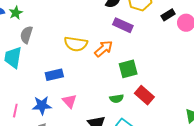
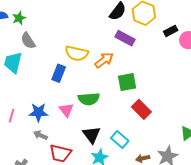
gray semicircle: (26, 35) -> (28, 41), turned -54
blue rectangle: (54, 75) -> (59, 73), moved, turned -60
green semicircle: (117, 98) -> (89, 99), moved, size x1.5

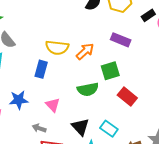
purple rectangle: (125, 38) -> (121, 40), moved
green semicircle: (89, 99) -> (88, 89), moved
blue star: (38, 112) -> (19, 100), moved
gray arrow: (40, 135) -> (39, 128), moved

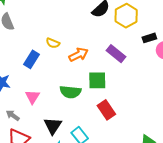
yellow semicircle: (57, 48) -> (53, 43), size x0.6

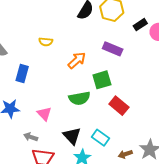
yellow semicircle: (53, 43) -> (46, 42), moved
blue rectangle: (31, 59) -> (22, 74), moved

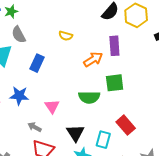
purple rectangle: (113, 49) -> (114, 46), moved, turned 54
red rectangle: (119, 106) -> (126, 125), moved
cyan rectangle: (100, 138) -> (103, 140), turned 60

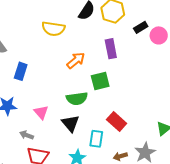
yellow semicircle: (66, 36) -> (53, 29), moved, size x1.6
purple rectangle: (114, 46) -> (111, 49), moved
black triangle: (75, 133) -> (71, 123), moved

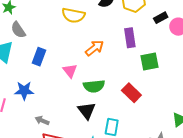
green square: (100, 81) -> (150, 61), moved
pink triangle: (41, 112) -> (70, 71), moved
red rectangle: (117, 121) -> (131, 93), moved

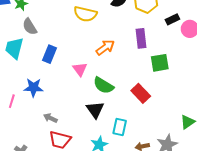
green semicircle: (94, 86) -> (103, 85), turned 35

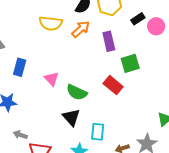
orange arrow: (105, 47) -> (81, 29), moved
red rectangle: (141, 93) -> (113, 85), moved
gray arrow: (50, 118) -> (20, 135), moved

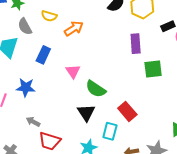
yellow semicircle: (51, 23) -> (49, 16), moved, size x0.7
orange arrow: (81, 29) -> (74, 28), moved
red rectangle: (113, 85) -> (127, 111), moved

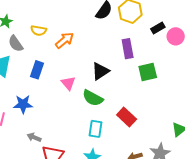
black triangle: (86, 113) -> (100, 71), moved, turned 36
cyan rectangle: (110, 131) -> (96, 129), moved

